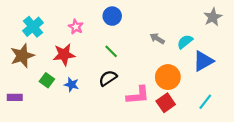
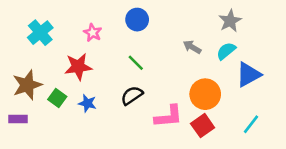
gray star: (213, 17) -> (230, 21), moved
brown star: (22, 56) -> (27, 85), moved

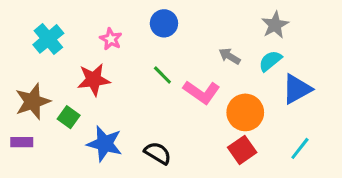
black semicircle: (132, 95) -> (158, 153), moved, turned 65
blue star: (87, 103) -> (105, 144), moved, size x1.6
pink L-shape: (169, 116) -> (201, 92), moved, turned 40

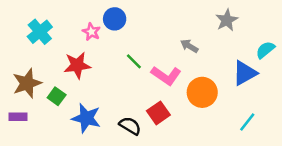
blue circle: (164, 23) -> (115, 19), moved
cyan semicircle: (270, 61) -> (265, 50), moved
red square: (242, 150) -> (158, 113), moved

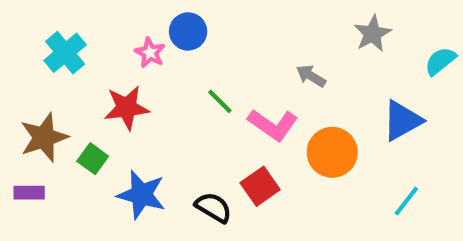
cyan semicircle: (265, 50) -> (440, 61), moved

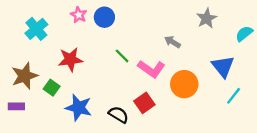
pink star: (150, 53) -> (79, 15), moved
blue triangle: (402, 120) -> (223, 66), turned -40
cyan line: (406, 201) -> (234, 96), moved

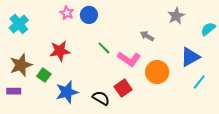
cyan cross: (36, 29) -> (19, 24), moved
blue triangle: (223, 66) -> (190, 57), turned 40
blue star: (79, 108) -> (67, 92), turned -30

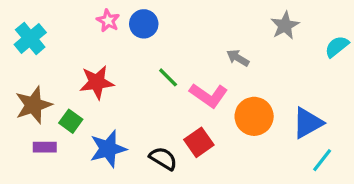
blue triangle: (190, 57) -> (308, 123), moved
cyan line: (199, 82) -> (322, 160), moved
purple rectangle: (14, 91) -> (45, 147), moved

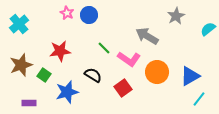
gray arrow: (238, 58) -> (147, 36), size x1.6
purple rectangle: (45, 147) -> (29, 103), moved
black semicircle: (163, 159) -> (93, 75), moved

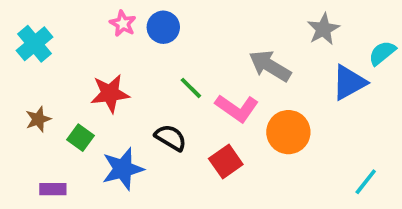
brown star: (21, 65) -> (38, 119), size x0.6
blue triangle: (190, 76) -> (349, 82), moved

